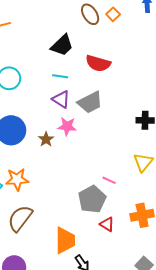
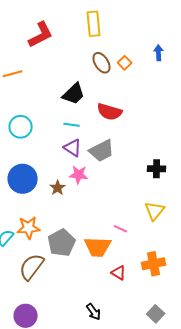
gray pentagon: (92, 199) -> (62, 243), moved
orange trapezoid: (65, 240) -> (98, 247), moved, turned 92

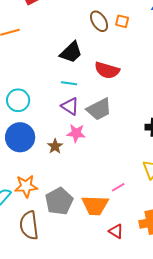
orange square: (125, 63) -> (122, 21), turned -32
cyan circle: (21, 127) -> (18, 100), moved
pink line: (121, 229) -> (118, 187), turned -56
brown semicircle: (32, 267) -> (29, 225), turned -44

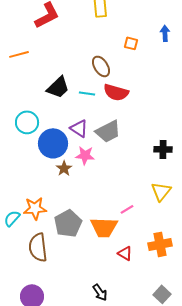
brown ellipse: (99, 21) -> (101, 66), moved
black trapezoid: (71, 52) -> (58, 87), moved
cyan line: (69, 83) -> (87, 93), moved
blue circle: (20, 137) -> (53, 143), moved

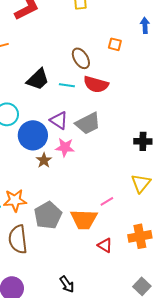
orange square: (131, 43) -> (115, 44), moved
black arrow: (100, 292) -> (67, 284), moved

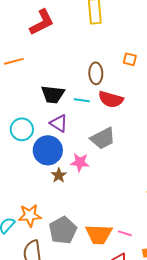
brown ellipse: (81, 58) -> (96, 73), turned 30
black trapezoid: (38, 79) -> (53, 94), turned 50
purple triangle: (59, 120) -> (59, 123), moved
pink line: (107, 201) -> (125, 233), moved, turned 48

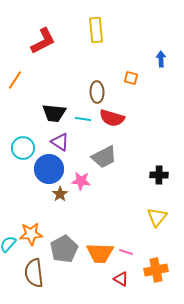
orange line: (14, 61) -> (15, 80), turned -42

